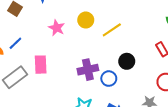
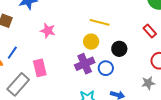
yellow circle: (86, 20) -> (91, 42), moved
yellow line: (112, 30) -> (100, 22), turned 60

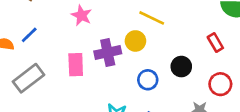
black circle: (119, 49) -> (181, 67), moved
purple cross: (85, 64) -> (108, 52), moved
pink rectangle: (40, 68) -> (76, 65), moved

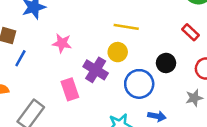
blue line: (29, 35) -> (20, 58), moved
purple cross: (108, 52) -> (96, 70), turned -30
blue circle: (148, 80) -> (139, 84), size x1.5

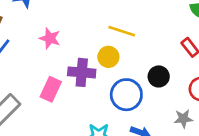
purple cross: (96, 70) -> (82, 72), turned -35
pink rectangle: (70, 89) -> (51, 89), turned 35

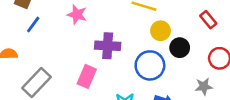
yellow circle: (108, 57) -> (161, 31), moved
pink rectangle: (51, 89) -> (87, 76), moved

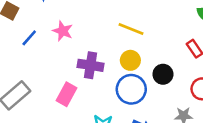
blue line: (33, 24) -> (29, 38), moved
yellow circle: (161, 31) -> (130, 60), moved

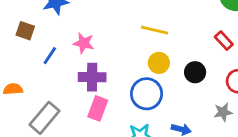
purple cross: (91, 65) -> (92, 77), moved
blue circle: (131, 89) -> (147, 94), moved

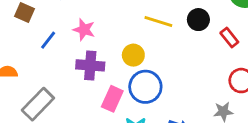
yellow circle: (159, 63) -> (133, 55), moved
black circle: (195, 72) -> (198, 20), moved
pink rectangle: (98, 108) -> (112, 99), moved

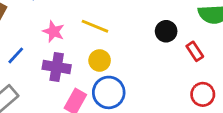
yellow line: (158, 21) -> (95, 26), moved
blue line: (48, 40) -> (16, 55), moved

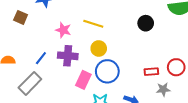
red rectangle: (195, 51) -> (151, 72), moved, turned -56
blue line: (16, 55) -> (41, 58), moved

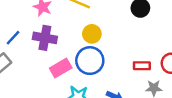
yellow circle: (99, 48) -> (92, 34), moved
pink rectangle: (83, 80) -> (61, 68), turned 30

